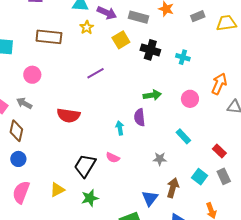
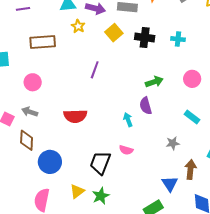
purple line: (96, 73) -> (95, 70), turned -30
blue circle: (18, 159) -> (50, 162), moved, size x1.5
green star: (90, 198) -> (101, 196), moved

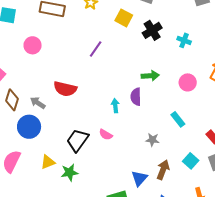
yellow square: (114, 33) -> (124, 18), turned -36
black cross: (145, 38) -> (152, 30), turned 36
gray arrow: (30, 112) -> (38, 103), moved

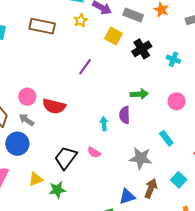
pink circle: (33, 45) -> (27, 97), moved
gray star: (152, 140) -> (141, 158), size x1.6
blue triangle: (139, 178) -> (127, 196), turned 30

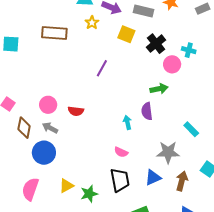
pink circle: (177, 101) -> (172, 64), moved
red semicircle: (54, 106) -> (76, 111), size x0.7
black trapezoid: (66, 158) -> (120, 180), moved, turned 140
blue triangle: (127, 196) -> (153, 178), moved

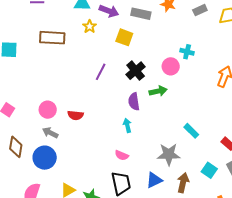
black cross: (156, 44) -> (136, 71), moved
purple semicircle: (147, 111) -> (134, 102), moved
brown diamond: (24, 128) -> (16, 147), moved

